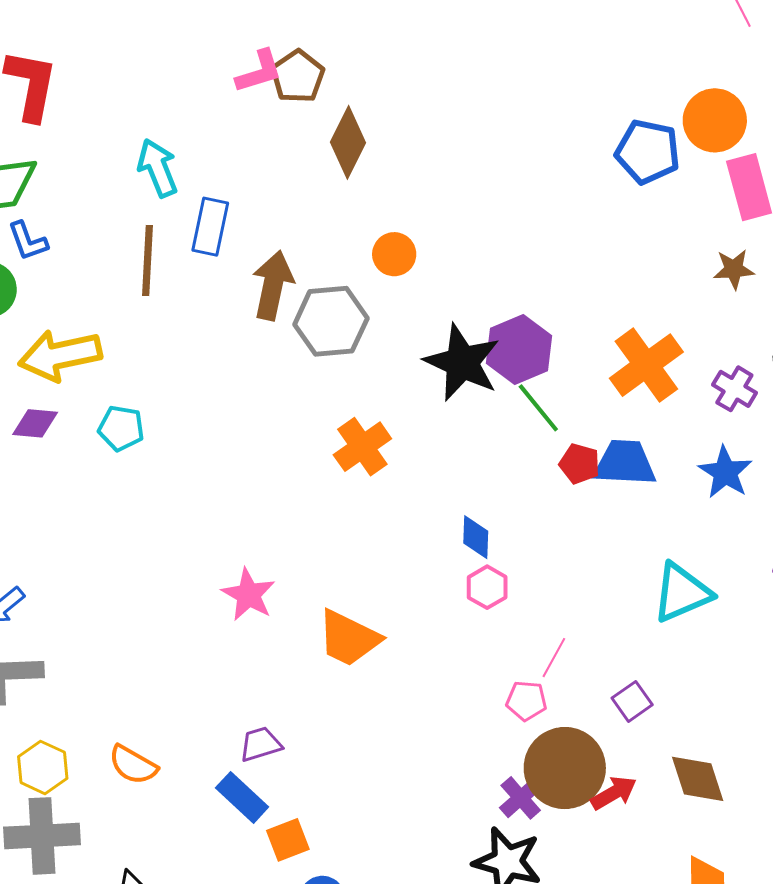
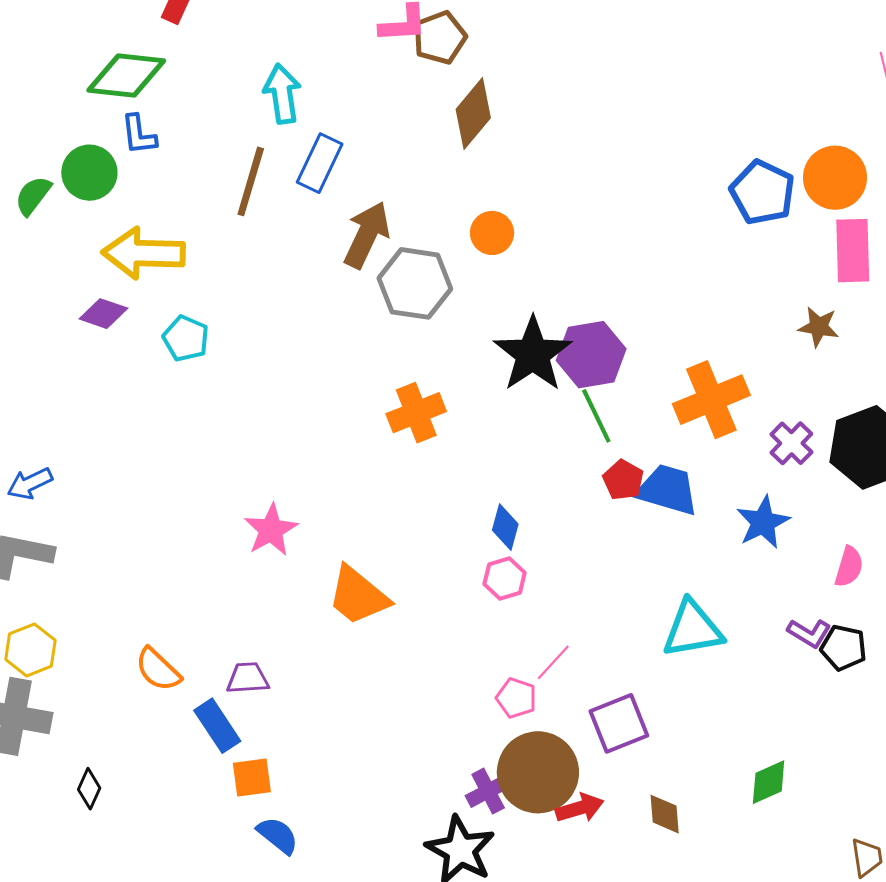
purple square: (632, 701) -> (619, 723), size x1.5
orange semicircle: (133, 765) -> (158, 670), moved
brown diamond: (698, 779) -> (665, 814), size x0.7

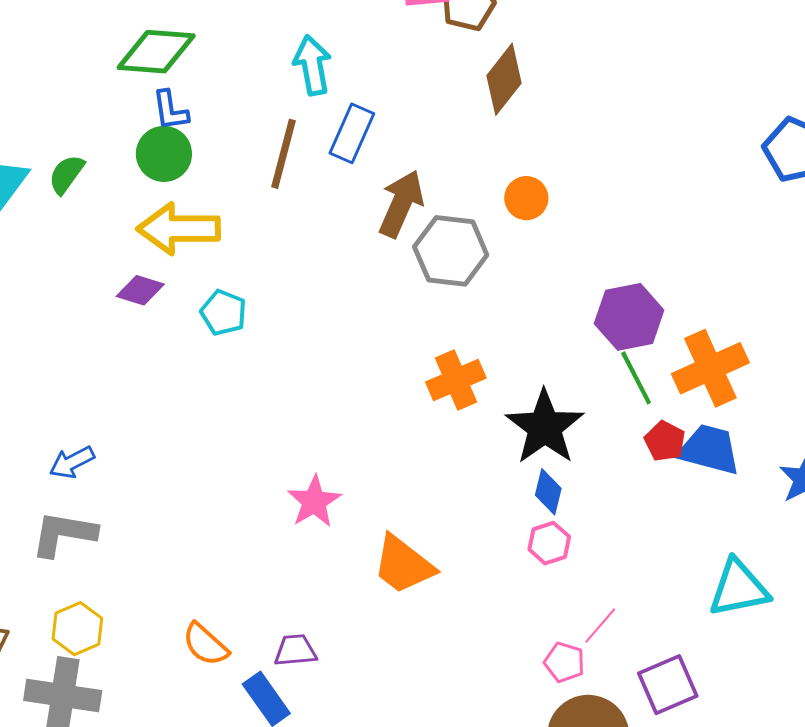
green circle: (89, 173) -> (164, 154), moved
black star: (533, 354) -> (545, 427), moved
orange cross: (711, 400) -> (710, 368), moved

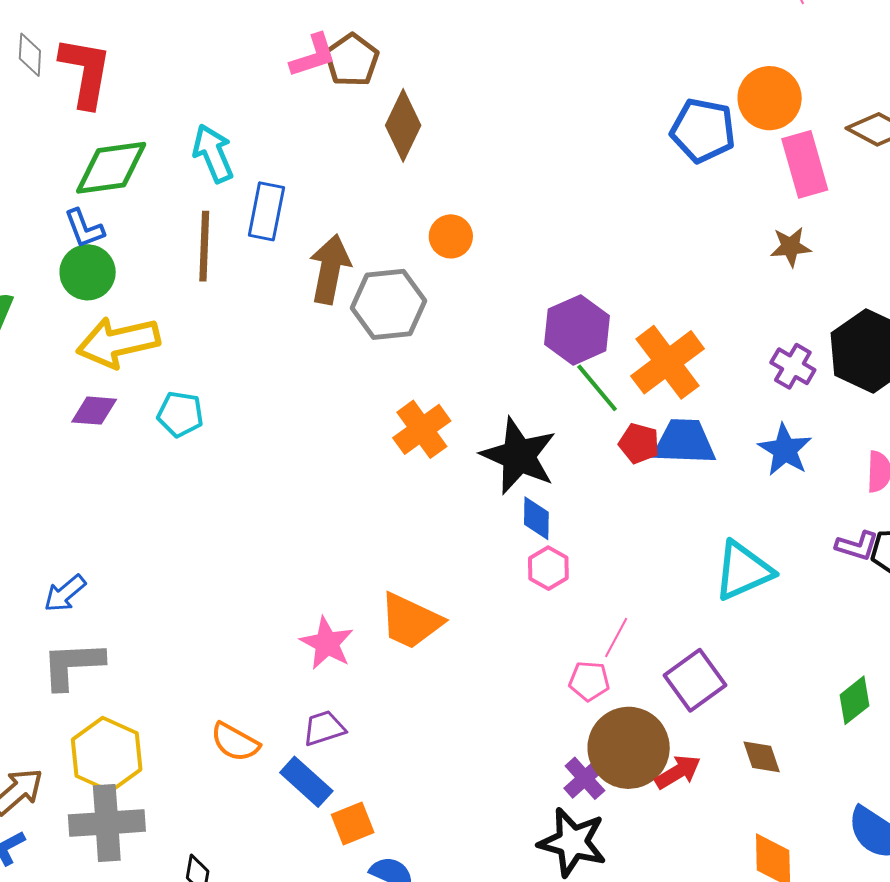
green diamond: (156, 52) -> (111, 168), moved
pink star: (314, 502) -> (327, 643), moved
yellow hexagon: (77, 629) -> (107, 755), size x1.4

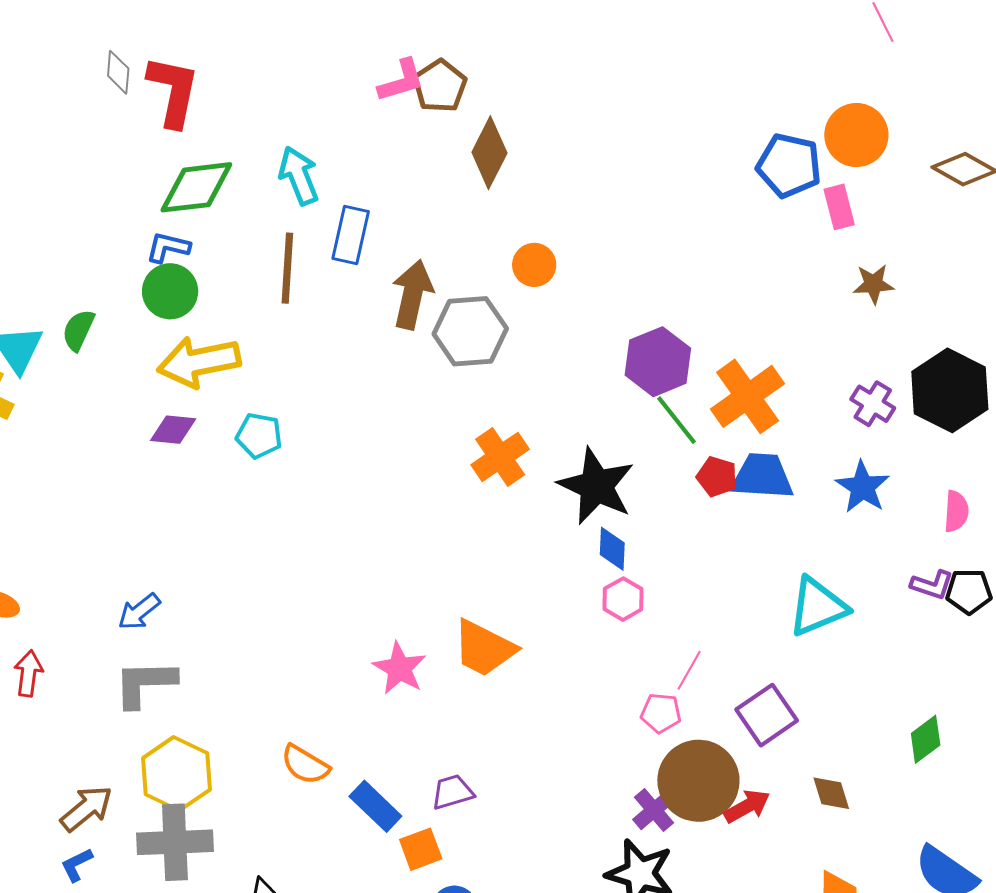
pink rectangle: (805, 164) -> (839, 207), moved, size x0.7
blue L-shape: (84, 228) -> (168, 247), turned 123
purple trapezoid: (324, 728) -> (452, 792), moved

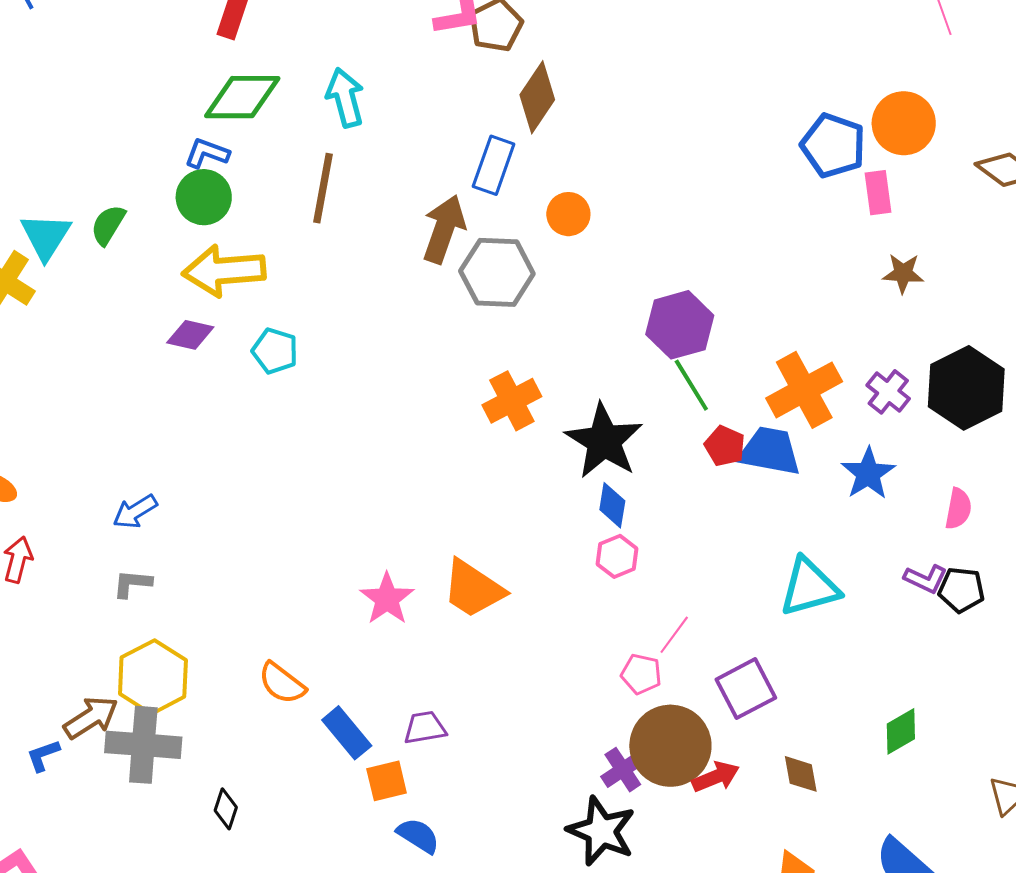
blue rectangle: (351, 235) -> (494, 165), moved
orange cross: (748, 396) -> (804, 390), moved
gray L-shape: (145, 683) -> (132, 584), size x0.6
brown arrow: (86, 808) -> (91, 718), moved

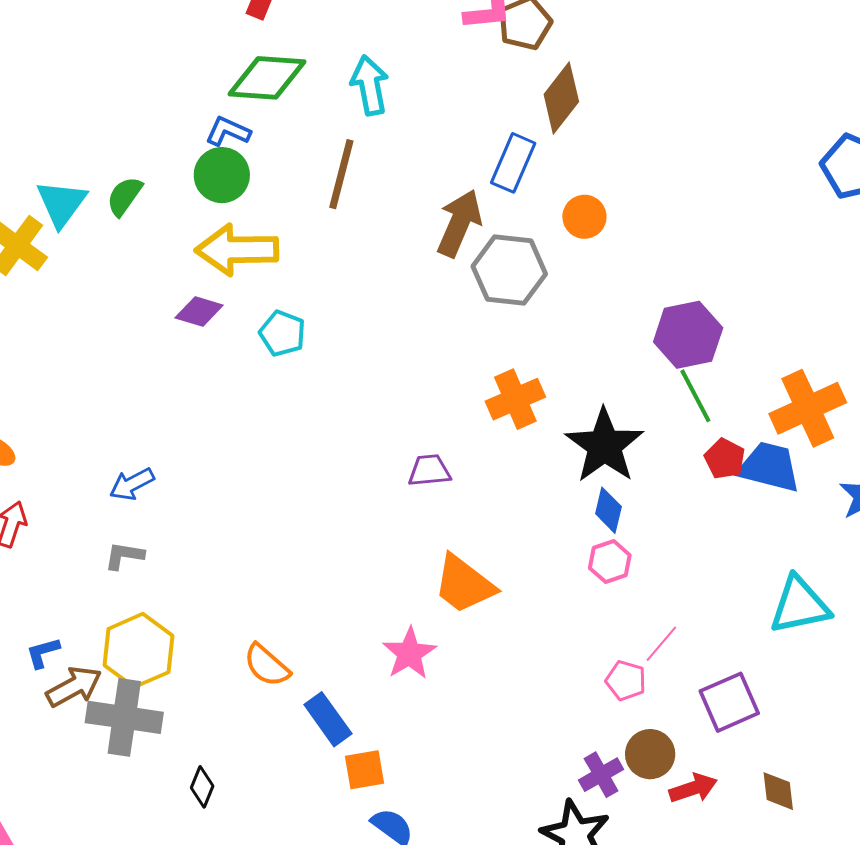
pink star: (387, 599) -> (409, 653), moved
purple trapezoid: (425, 728) -> (429, 471), moved
brown circle: (670, 746) -> (650, 754), size x0.6
blue L-shape: (43, 755) -> (43, 653), moved

